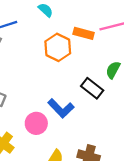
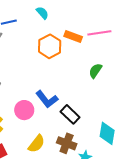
black rectangle: (92, 88) -> (70, 114), moved

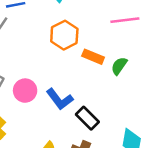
orange rectangle: (73, 37) -> (93, 57), moved
pink circle: (24, 110) -> (25, 91), moved

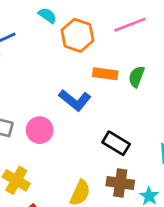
orange hexagon: (64, 35) -> (77, 35), moved
blue L-shape: (60, 99) -> (75, 100), moved

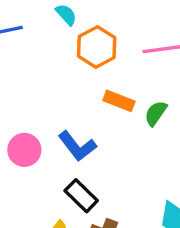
blue L-shape: (75, 100) -> (77, 146), moved
black rectangle: (116, 143) -> (81, 196), moved

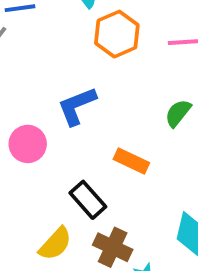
orange rectangle: (119, 101) -> (131, 161), moved
blue L-shape: (77, 146) -> (77, 106), moved, turned 102

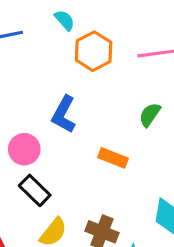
blue L-shape: (77, 106) -> (64, 114), turned -36
black rectangle: (88, 200) -> (35, 190), moved

